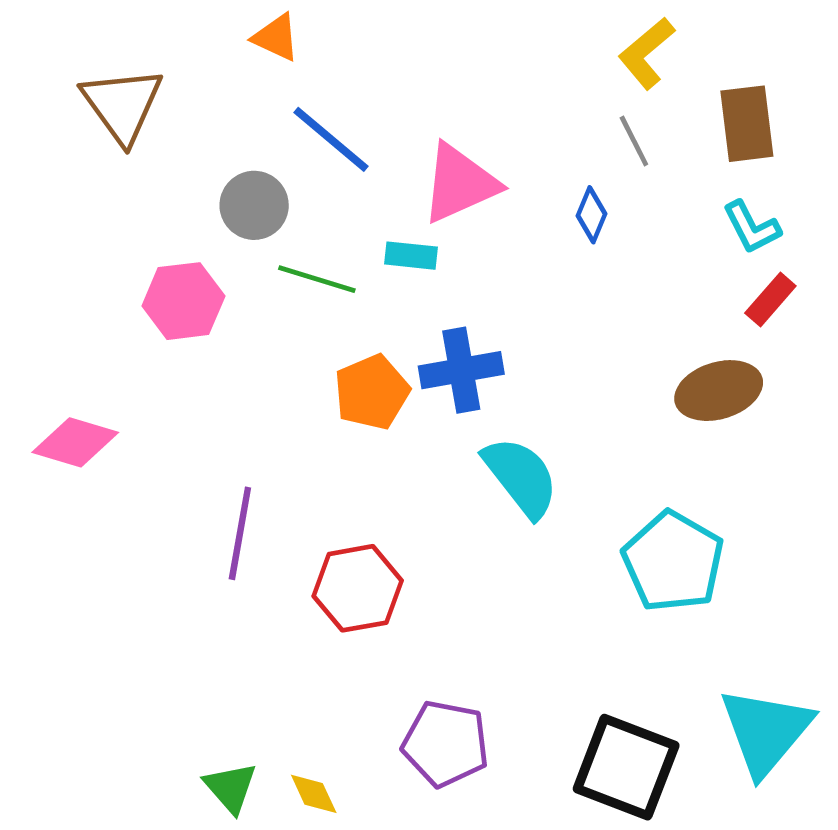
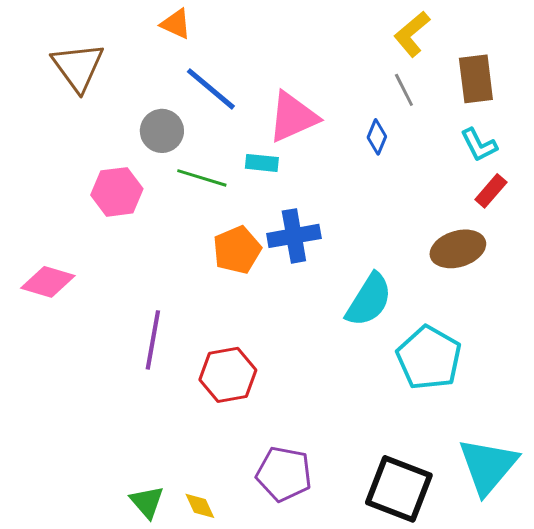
cyan semicircle: (521, 477) -> (369, 300), moved, turned 70

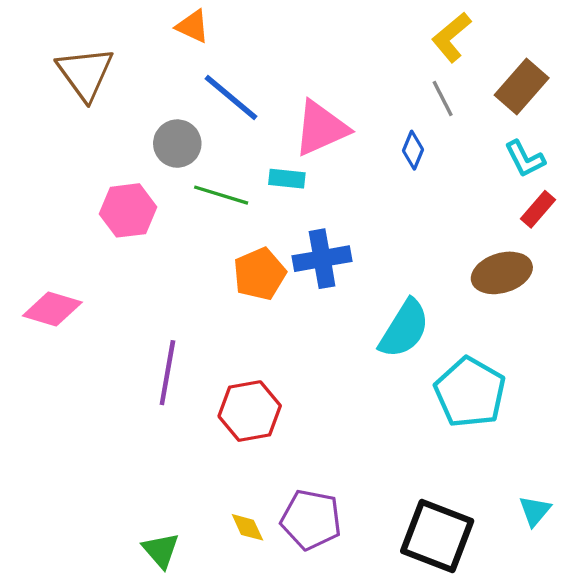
brown rectangle: (476, 79) -> (522, 87), turned 48
cyan triangle: (488, 466) -> (535, 511), size x0.5
yellow diamond: (200, 506) -> (247, 527), moved

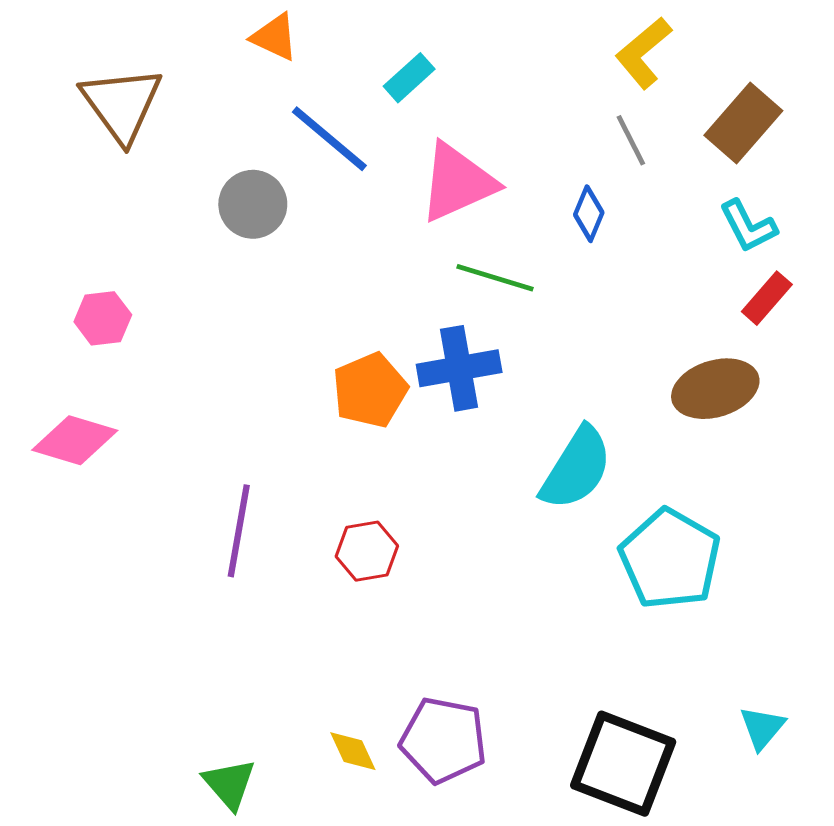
cyan rectangle: (287, 179) -> (409, 78), moved, turned -48
green line: (221, 195) -> (495, 278), moved
pink hexagon: (128, 210) -> (103, 318), moved, size x0.7
red hexagon: (250, 411) -> (367, 551), moved, size x0.7

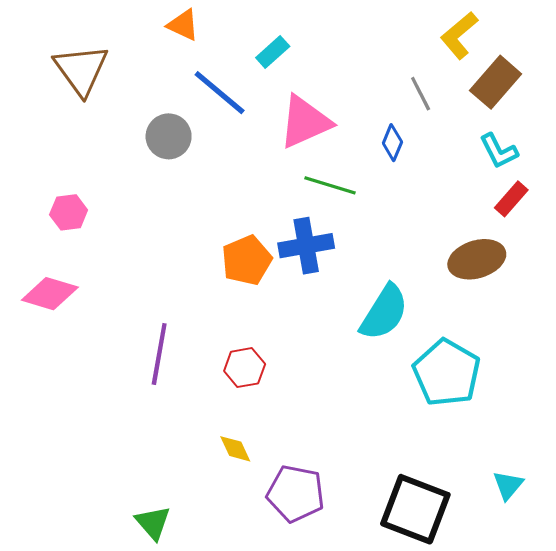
yellow L-shape: (643, 53) -> (459, 35), moved
yellow diamond: (353, 751) -> (235, 449), moved

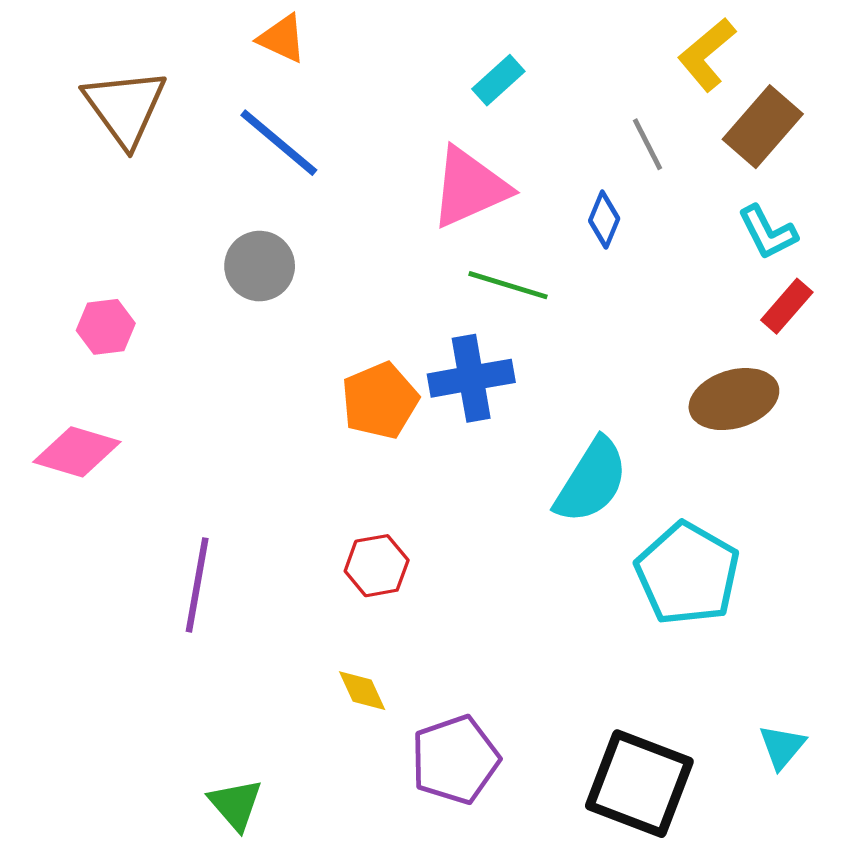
cyan rectangle: (273, 52) -> (498, 80), moved
blue line: (220, 93) -> (279, 143), moved
gray circle: (169, 136) -> (260, 266), moved
purple line: (159, 354) -> (197, 585), moved
purple pentagon: (296, 494) -> (455, 760), turned -30

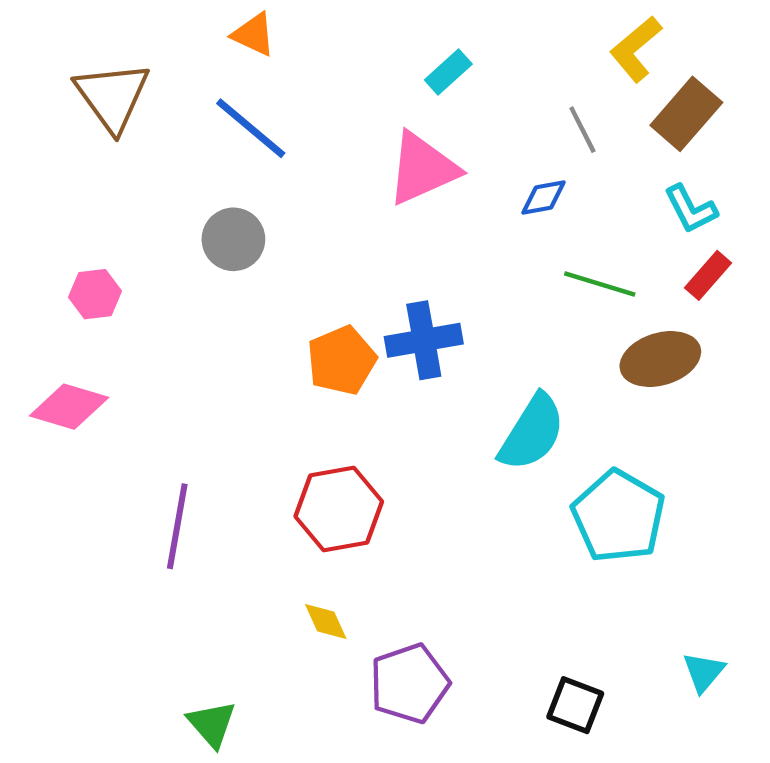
blue diamond: (604, 220) -> (544, 197), turned 57
green line: (508, 285) -> (600, 284), moved
red hexagon: (377, 566) -> (339, 509), size x1.5
black square: (639, 784) -> (575, 705), size x0.6

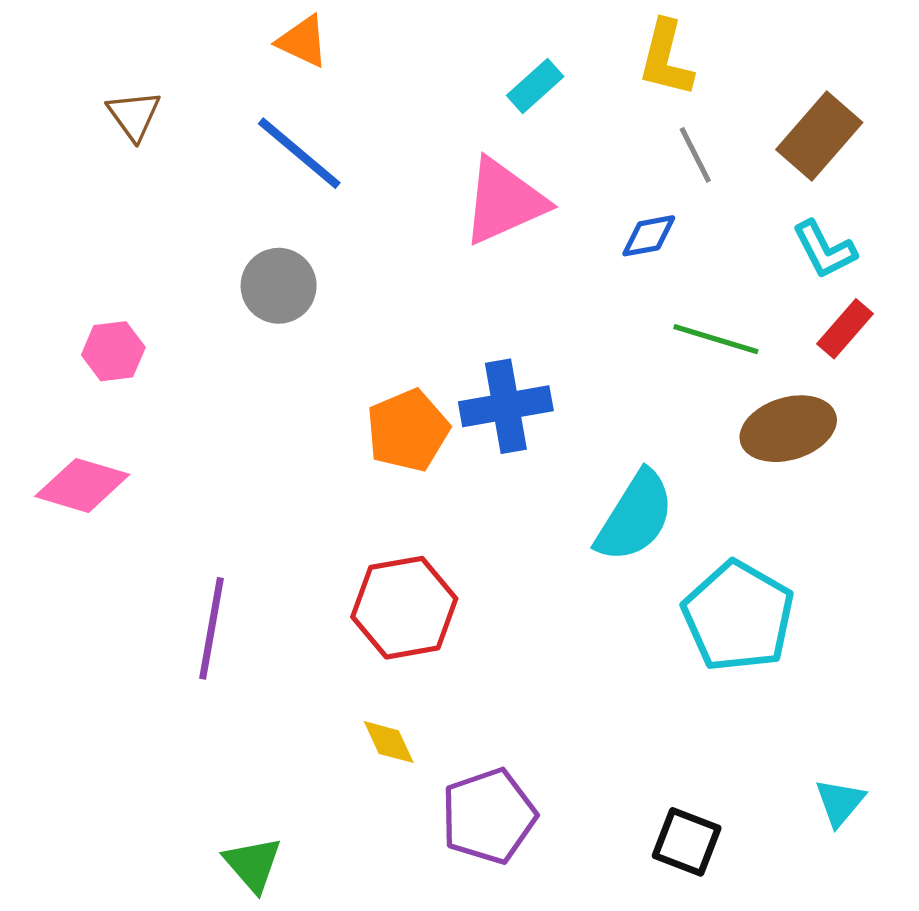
yellow L-shape: (636, 49) -> (666, 58), moved, turned -36
brown triangle: (112, 97) -> (134, 115), size x0.6

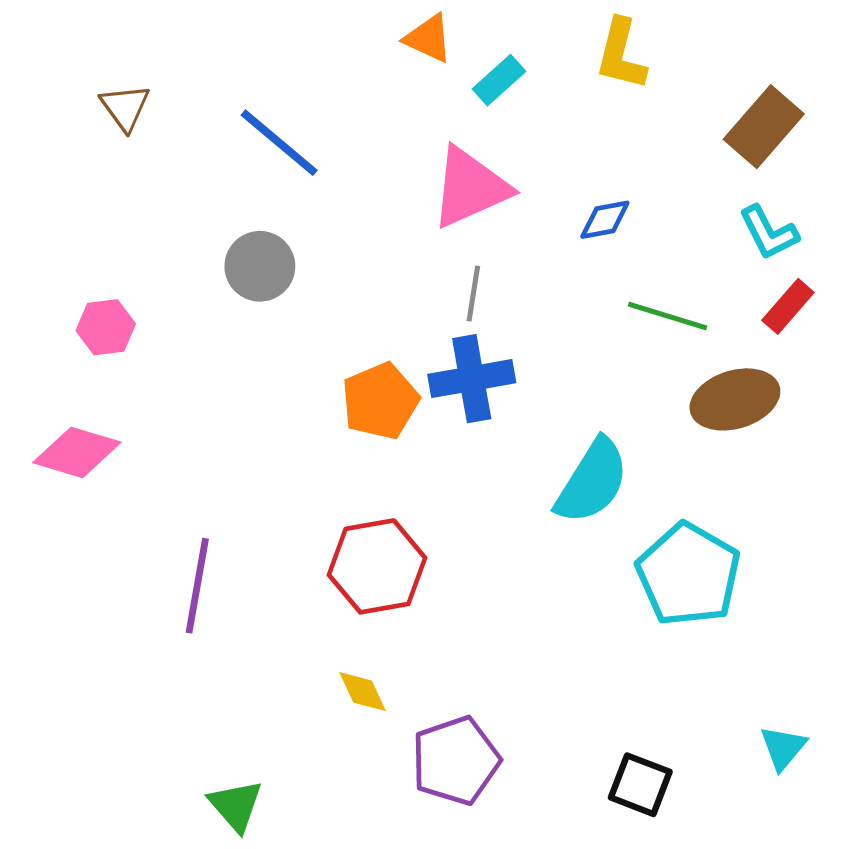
orange triangle: (303, 41) -> (428, 38), moved
gray line: (695, 155) -> (473, 294), moved, turned 36

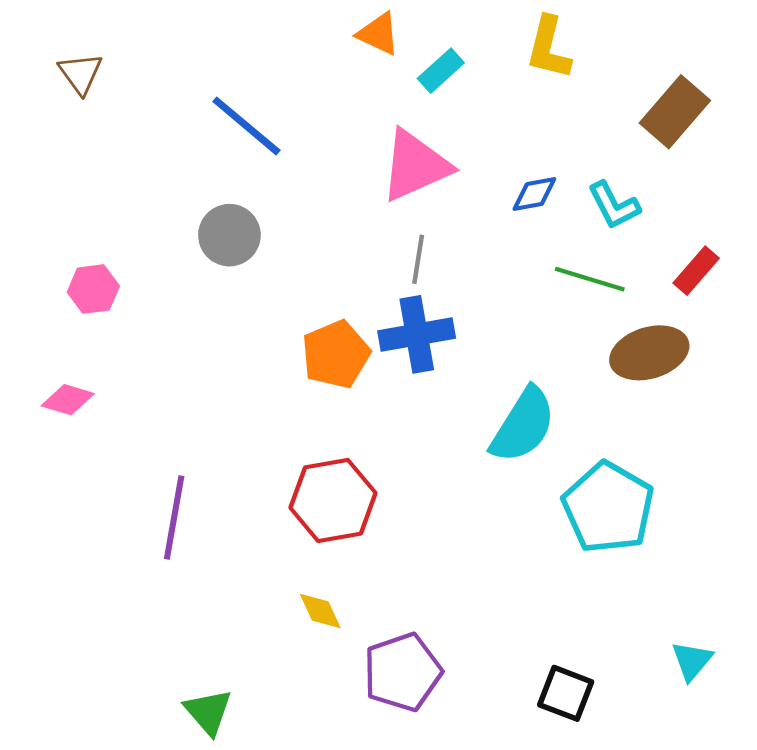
brown triangle: (125, 107) -> (81, 73), moved
cyan L-shape: (769, 233) -> (614, 205), moved
pink diamond: (77, 452) -> (68, 400), size x0.7

